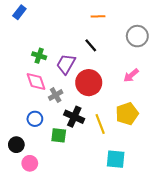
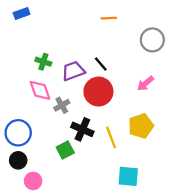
blue rectangle: (19, 12) -> (22, 14), turned 32
black line: (91, 45) -> (101, 64), moved
purple trapezoid: (66, 64) -> (73, 71), turned 40
blue circle: (35, 119) -> (18, 133), moved, size x1.5
green square: (59, 135) -> (65, 150), turned -35

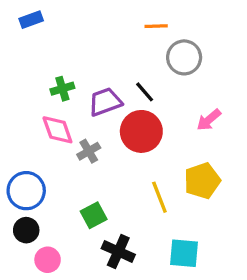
gray circle: (152, 40) -> (184, 57), moved
green cross: (43, 62) -> (62, 89), turned -35
black cross: (82, 129) -> (118, 252), moved

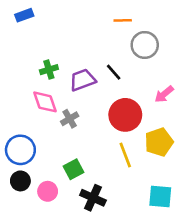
red circle: (141, 131) -> (125, 115), moved
cyan square: (184, 253) -> (160, 196), moved
pink circle: (48, 260) -> (48, 191), moved

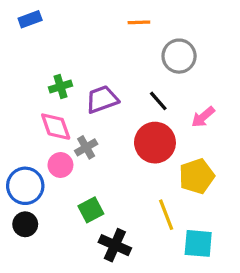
orange line: (123, 20) -> (139, 22), moved
black line: (114, 72) -> (158, 101), moved
yellow line: (125, 155) -> (166, 215), moved
pink circle: (48, 191) -> (60, 165), moved

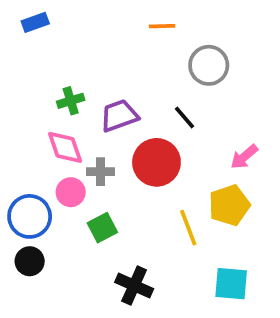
pink arrow: (203, 117) -> (244, 157), moved
red circle: (155, 143) -> (156, 162), moved
gray cross: (86, 147) -> (101, 172), turned 30
green square: (91, 210) -> (102, 228), moved
yellow line: (166, 215) -> (188, 228), moved

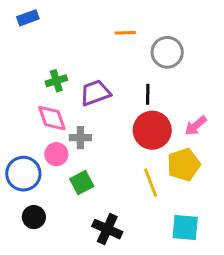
orange line: (162, 26) -> (125, 33), moved
black line: (184, 118) -> (148, 94), turned 42
red circle: (156, 162) -> (152, 130), moved
black circle: (30, 261) -> (34, 217), moved

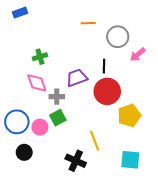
purple trapezoid: (95, 93) -> (77, 78), moved
pink arrow: (196, 126) -> (138, 55), moved
pink circle: (56, 154) -> (40, 127), moved
green square: (82, 183) -> (58, 118), moved
yellow line: (151, 183) -> (95, 141), moved

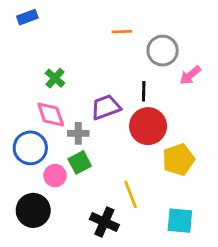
green cross: (40, 57) -> (55, 78), turned -32
blue circle: (17, 122) -> (30, 148), moved
black circle: (24, 152) -> (33, 210), size x1.5

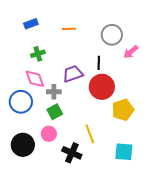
blue rectangle: (27, 17) -> (31, 24), moved
orange line: (122, 32) -> (69, 29), moved
green cross: (55, 78) -> (38, 54), turned 32
pink circle: (55, 176) -> (49, 134), moved

